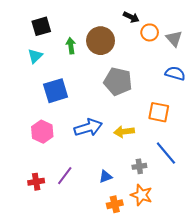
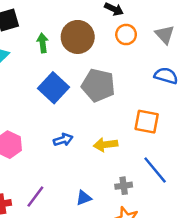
orange circle: (150, 32) -> (126, 35), moved
blue square: (56, 91) -> (53, 88), moved, turned -30
blue arrow: (88, 128) -> (63, 140), size x0.6

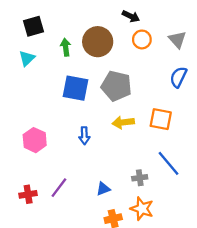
blue semicircle: (166, 76) -> (178, 77), turned -80
blue square: (53, 88) -> (76, 88), turned -32
blue arrow: (63, 140) -> (84, 136), turned 105
yellow arrow: (105, 145) -> (123, 122), moved

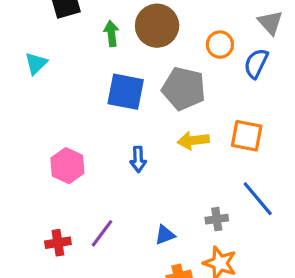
orange circle: (142, 39) -> (220, 45), moved
cyan triangle: (27, 58) -> (36, 63), moved
blue semicircle: (178, 77) -> (256, 63), moved

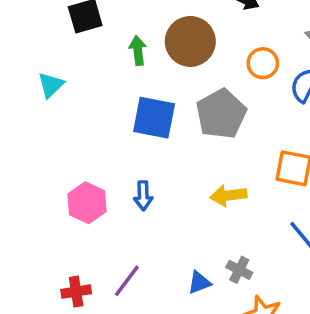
gray pentagon: (184, 89) -> (221, 114), turned 30
yellow arrow: (193, 140) -> (228, 196), moved
blue arrow: (138, 159) -> (143, 196), moved
gray cross: (217, 219) -> (239, 270), moved, turned 35

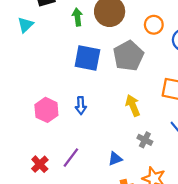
cyan triangle: (51, 85) -> (25, 25), moved
yellow arrow: (228, 196) -> (133, 106), turned 75
gray cross: (239, 270) -> (145, 140), moved
red cross: (76, 292) -> (40, 164), turned -35

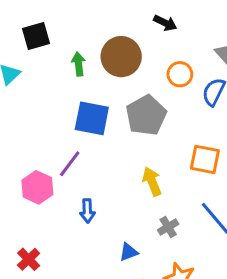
blue arrow: (81, 106) -> (87, 211), moved
gray cross: (145, 140) -> (168, 227), turned 32
purple line: (71, 158) -> (70, 164), moved

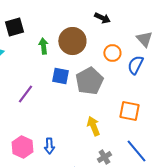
blue square: (92, 118) -> (60, 76), moved, size x0.7
purple line: (70, 164) -> (25, 94), moved
pink hexagon: (37, 187) -> (22, 147), moved

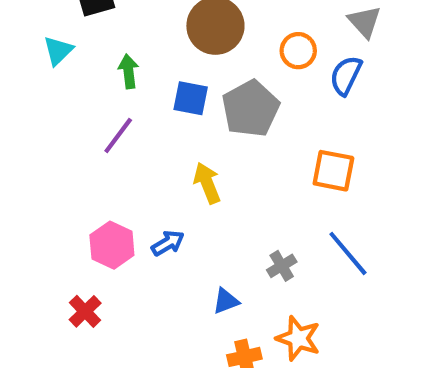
green arrow: (43, 46) -> (129, 71), moved
yellow arrow: (93, 126) -> (207, 183), moved
blue arrow: (49, 146) -> (168, 243), turned -119

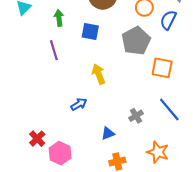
gray pentagon: (251, 109) -> (136, 41), moved
purple line: (118, 135) -> (54, 50), turned -54
pink hexagon: (112, 245) -> (60, 153), moved
orange star: (298, 338) -> (158, 152), moved

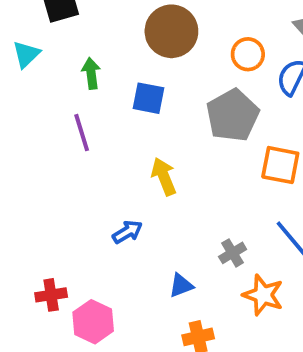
red cross: (37, 139) -> (51, 295), turned 35
orange star: (158, 152) -> (263, 295), moved

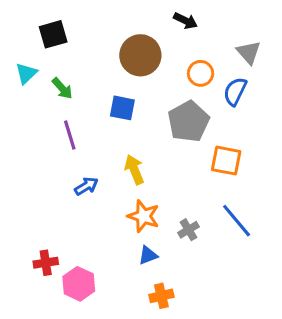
green arrow: (91, 73) -> (62, 88), moved, turned 145
blue arrow: (127, 232) -> (86, 186), moved
orange star: (263, 295) -> (143, 216), moved

